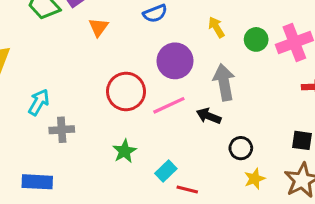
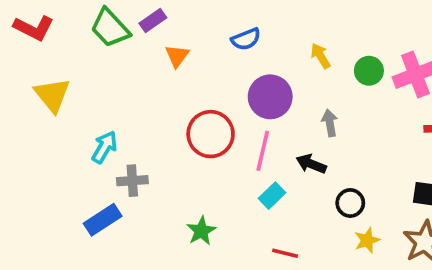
gray arrow: (224, 82) -> (330, 123), size x0.6
pink line: (169, 105) -> (263, 151), turned -52
green star: (124, 151) -> (201, 231), moved
cyan rectangle: (166, 171) -> (272, 196), moved
blue rectangle: (37, 182) -> (103, 220), moved, turned -36

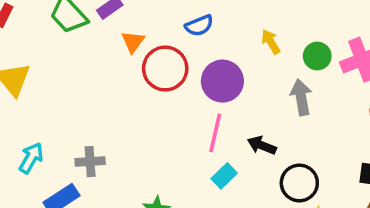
gray arrow: (330, 123) -> (301, 97), moved, size x1.4
red circle: (211, 134) -> (165, 69), moved
cyan arrow: (104, 147) -> (31, 158), moved
black circle: (350, 203) -> (299, 183), size x1.4

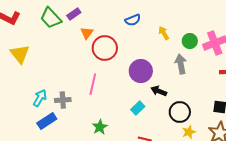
blue semicircle: (199, 26) -> (133, 20), moved
purple circle: (222, 81) -> (141, 71), moved
pink line: (215, 133) -> (93, 84), moved
cyan arrow: (31, 158) -> (40, 98), moved

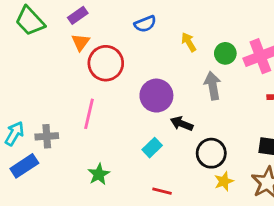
purple rectangle: (74, 14) -> (78, 15), moved

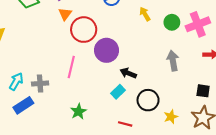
gray arrow: (213, 86) -> (173, 61), moved
purple circle: (156, 96) -> (106, 50), moved
black arrow: (182, 124) -> (128, 73), moved
black circle: (211, 153) -> (148, 100), moved

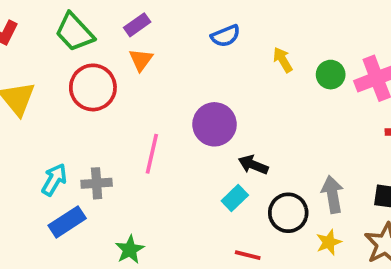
red circle: (84, 30) -> (93, 87), moved
gray arrow: (173, 61) -> (332, 194), moved
green star: (78, 112) -> (130, 250), moved

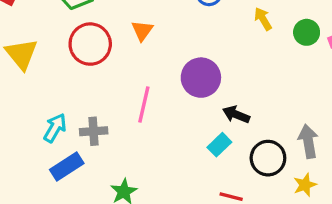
orange triangle: (141, 60) -> (142, 31), moved

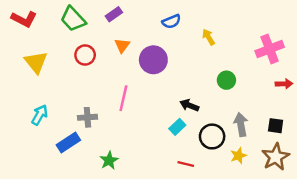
green circle: (307, 32) -> (226, 80), moved
red circle: (90, 44) -> (85, 55), size x0.7
purple circle: (201, 78) -> (153, 60), moved
cyan arrow: (55, 128) -> (40, 115), moved

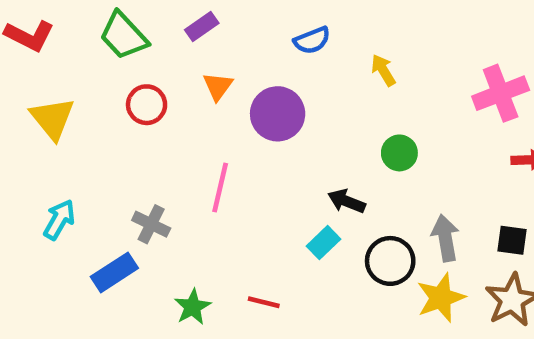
green circle: (226, 80) -> (399, 153), moved
gray cross: (87, 117) -> (151, 224), turned 30
yellow star: (238, 156) -> (441, 298), size x1.5
red line: (186, 164) -> (264, 302), moved

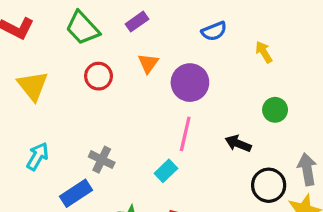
pink line: (220, 187) -> (185, 134), moved
cyan rectangle: (324, 243) -> (166, 171), moved

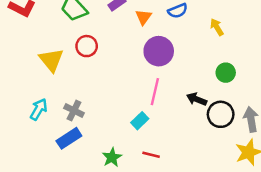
orange triangle: (148, 63) -> (144, 17), moved
yellow triangle: (33, 86) -> (51, 60), moved
gray cross: (102, 160) -> (74, 111), moved
black circle: (269, 185) -> (221, 114), moved

